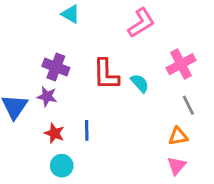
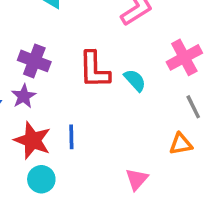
purple star: (47, 96) -> (24, 96), turned 30
red star: (54, 133) -> (32, 140), size x1.5
pink triangle: (177, 166) -> (137, 179), moved

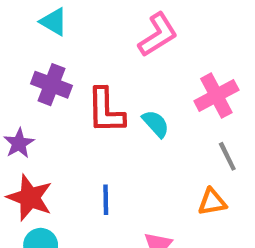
purple cross: (34, 61) -> (51, 85), moved
blue line: (71, 137) -> (106, 200), moved

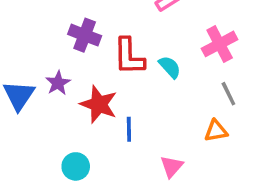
red star: (30, 198) -> (99, 104), moved

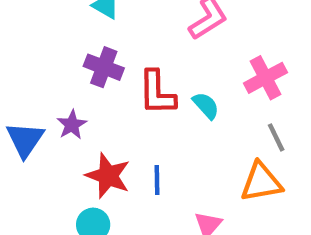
red star: (99, 104) -> (108, 176), moved
orange triangle: (216, 131) -> (261, 182), size x1.5

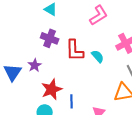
red star: (108, 176) -> (52, 89), turned 30
blue line: (157, 180) -> (72, 101), moved

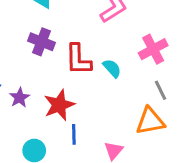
purple star: (35, 65) -> (20, 98), moved
red star: (52, 89) -> (59, 105), moved

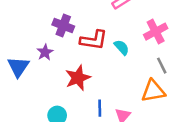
red L-shape: (78, 59) -> (94, 40), turned -80
purple star: (20, 98) -> (45, 52), moved
blue line: (74, 134) -> (100, 108), moved

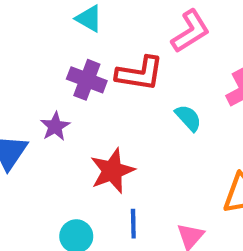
red L-shape: (94, 40) -> (140, 74), moved
blue line: (100, 108) -> (133, 224), moved

